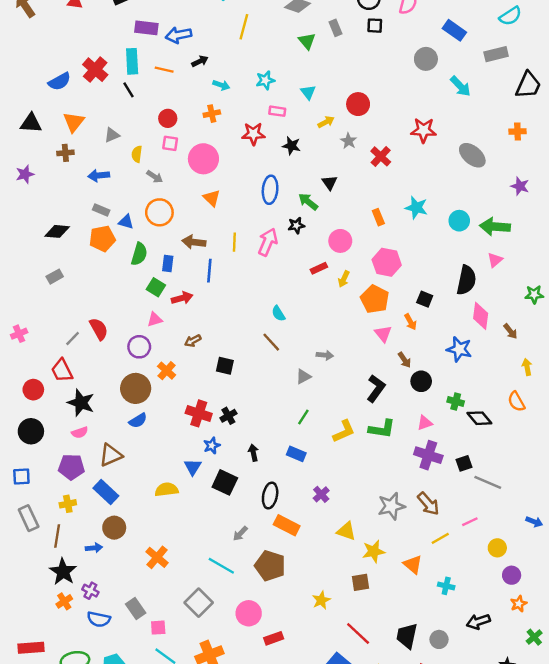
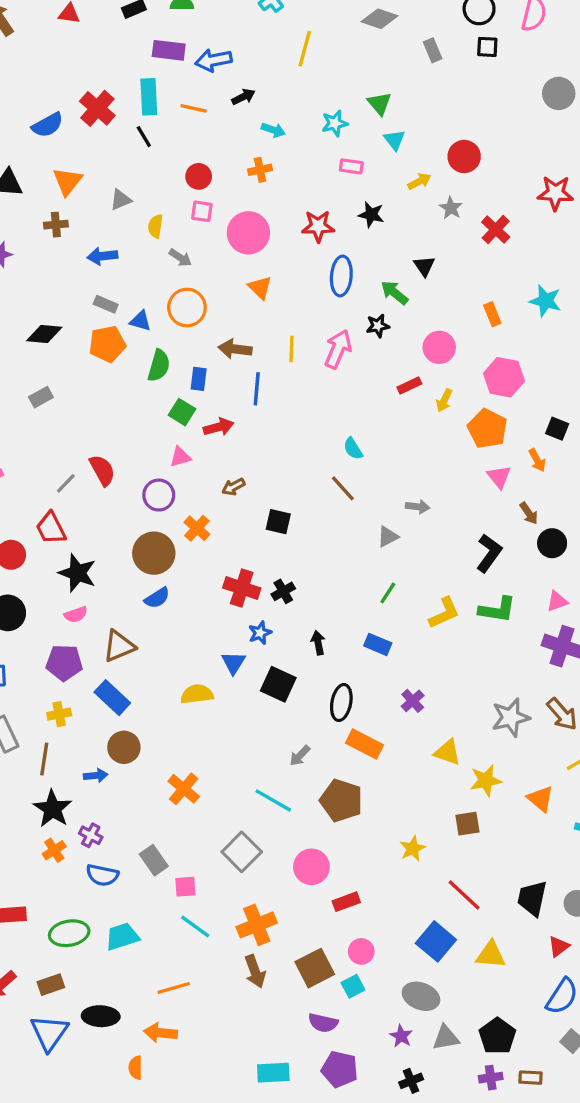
green triangle: (307, 41) -> (379, 103), moved
red star: (253, 134) -> (318, 226), moved

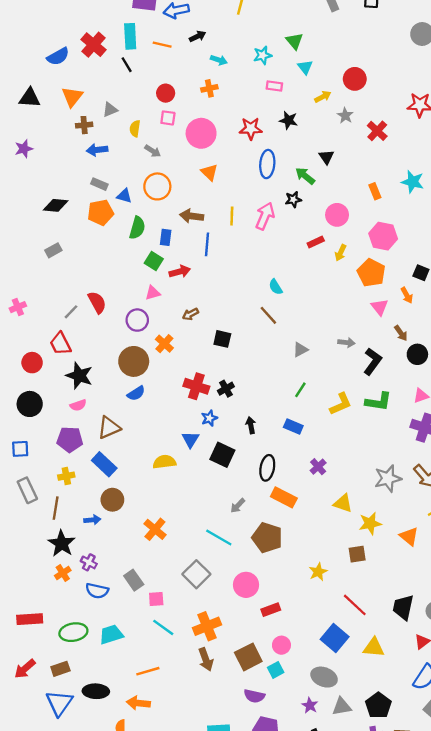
brown cross: (56, 225) -> (84, 125), moved
gray arrow: (418, 507) -> (346, 343), moved

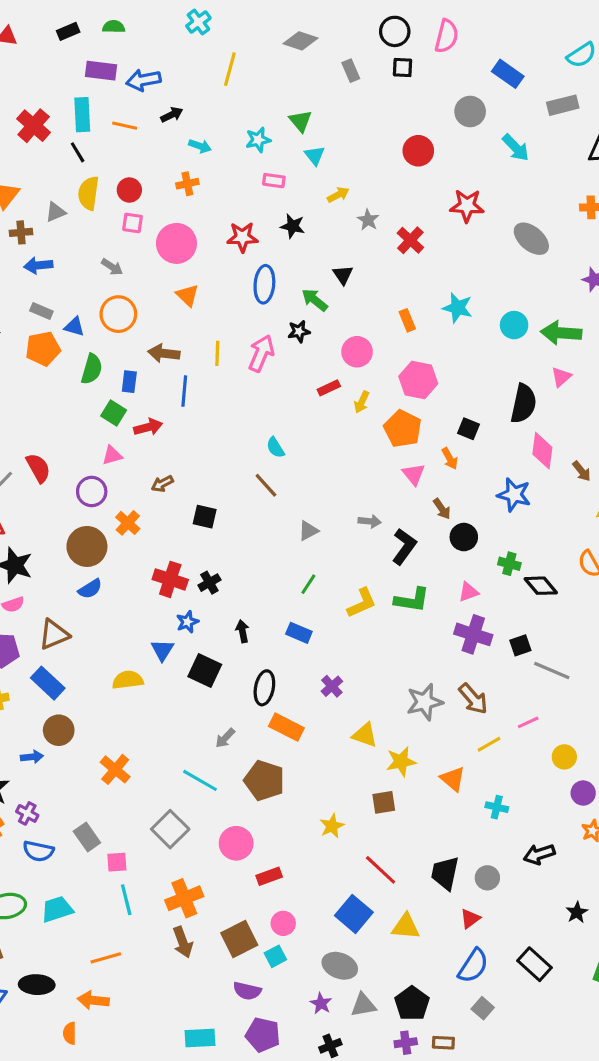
red circle: (355, 79) -> (418, 151), moved
yellow semicircle: (135, 129) -> (89, 193), moved, size x1.5
cyan line: (163, 627) -> (126, 900), turned 40

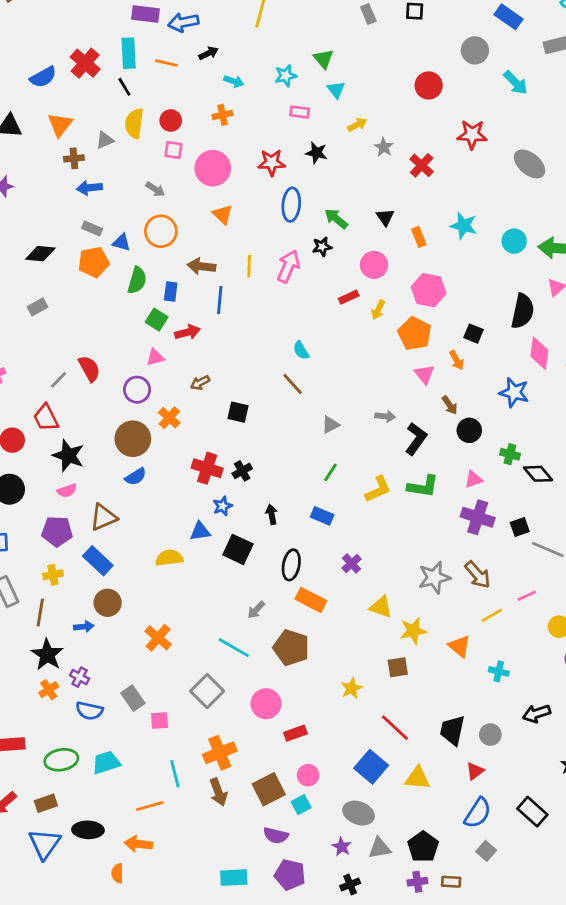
black triangle: (343, 275) -> (385, 217), moved
blue triangle: (162, 650) -> (200, 531), turned 50
cyan line: (126, 900) -> (175, 774), moved

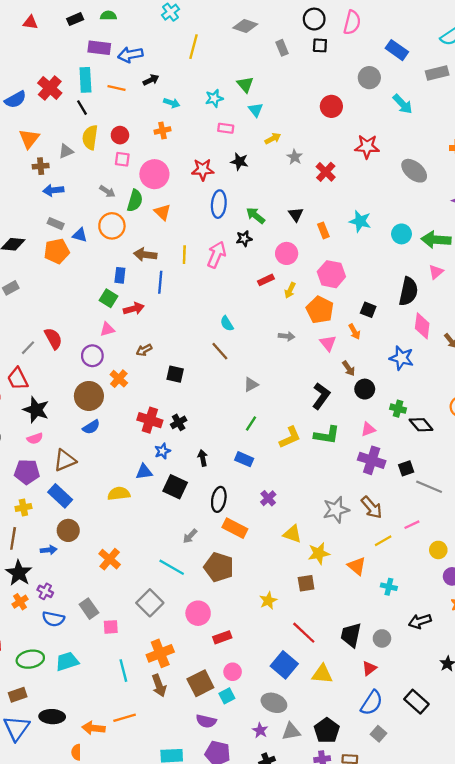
green semicircle: (137, 280) -> (135, 201), moved
gray arrow: (385, 416) -> (287, 336), moved
orange line: (150, 806) -> (125, 718), moved

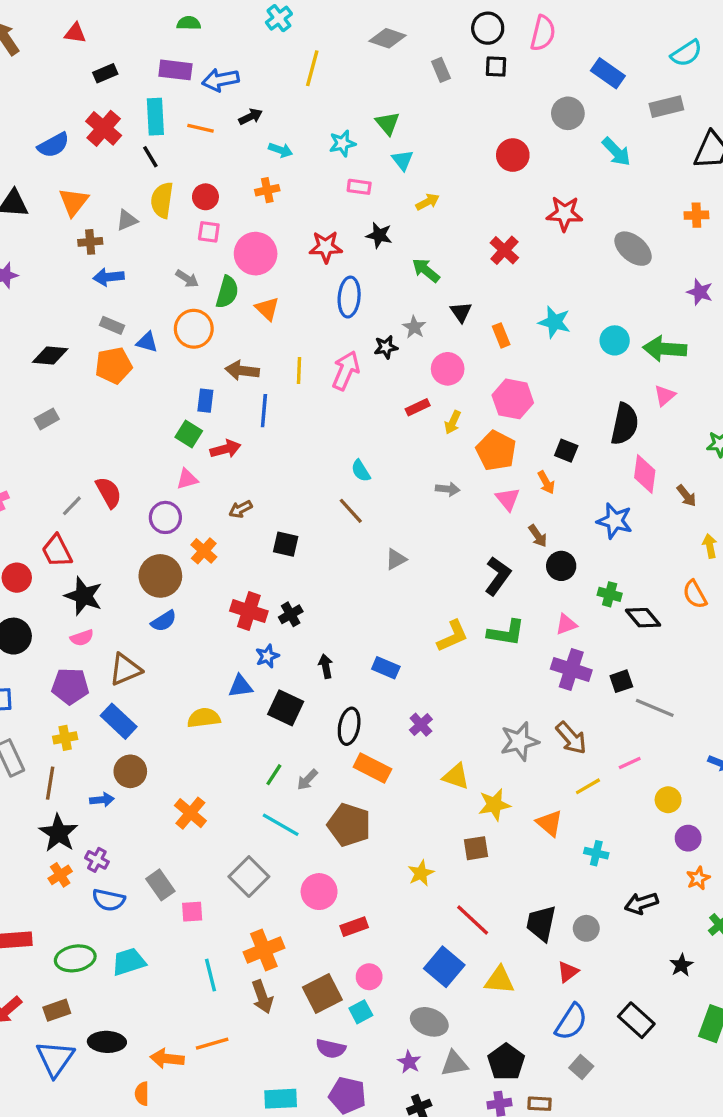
black rectangle: (75, 19) -> (105, 73), moved
gray star: (295, 157) -> (414, 327), moved
green arrow: (256, 216) -> (426, 270), moved
green line: (251, 424) -> (274, 775), moved

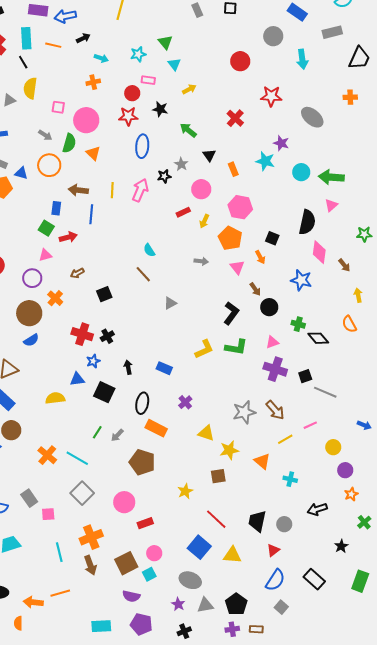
cyan arrow: (616, 152) -> (302, 59), turned 36
red circle: (205, 197) -> (132, 93), moved
purple star: (700, 292) -> (281, 143), moved
black square: (286, 544) -> (104, 294), turned -35
cyan line: (281, 825) -> (77, 458), moved

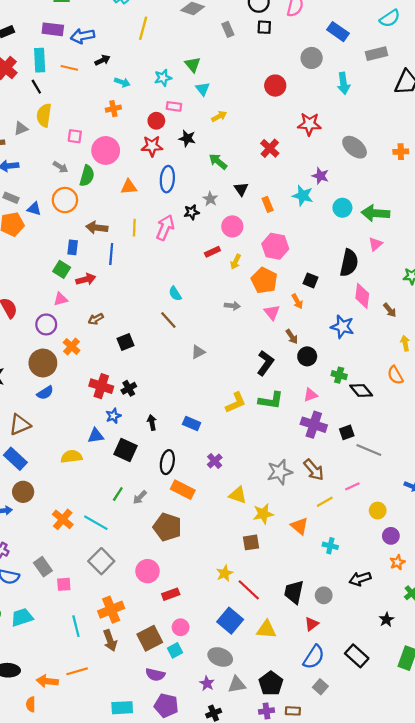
orange cross: (350, 97) -> (401, 152), moved
orange triangle: (93, 153) -> (129, 187), moved, turned -49
yellow star: (185, 491) -> (225, 573), moved

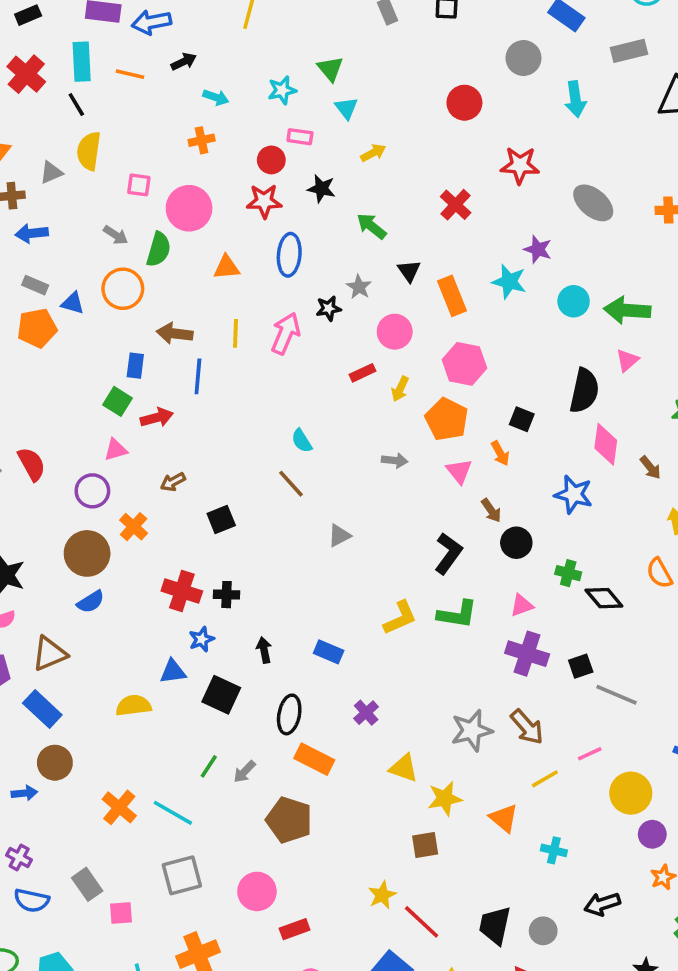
orange rectangle: (268, 204) -> (452, 296), size x1.5
black cross: (129, 388) -> (227, 595), turned 32
yellow circle: (378, 511) -> (631, 793), size x1.5
gray square: (101, 561) -> (182, 875), turned 30

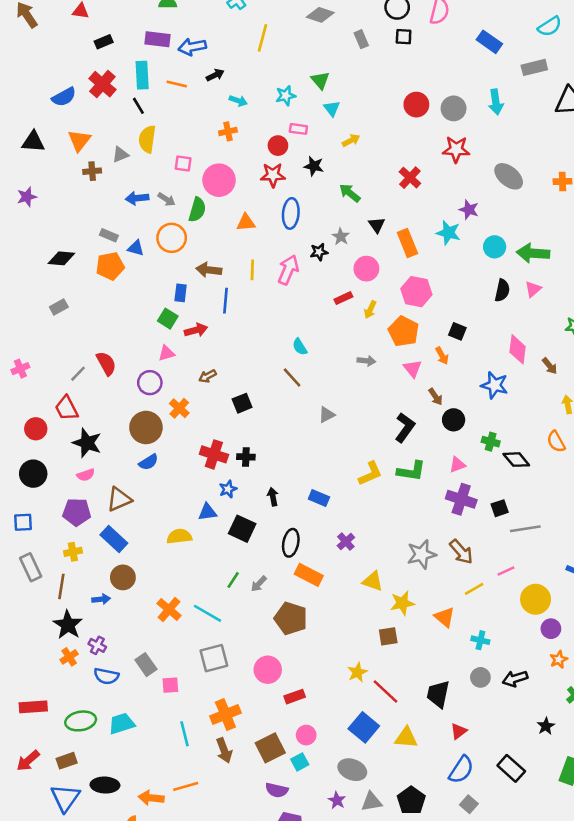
gray circle: (523, 58) -> (454, 108), moved
blue arrow: (32, 233) -> (137, 198), moved
black semicircle: (584, 391) -> (502, 290), moved, size x0.7
gray line: (616, 695) -> (525, 529), turned -32
gray circle: (543, 931) -> (480, 677), moved

